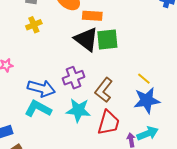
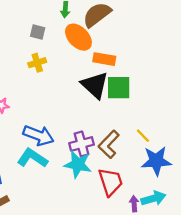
purple cross: (73, 78) -> (82, 144), moved
yellow line: (144, 79) -> (143, 136), moved
red trapezoid: (108, 123) -> (111, 182), turned -40

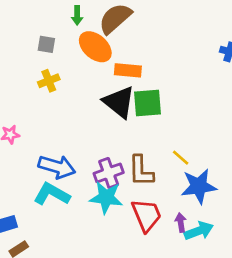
brown L-shape: (109, 144) -> (141, 171), turned -40
purple arrow: (134, 204) -> (181, 223), moved

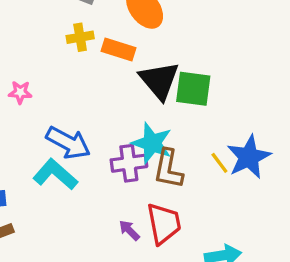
orange rectangle: (128, 70) -> (119, 49), moved
blue star: (199, 186) -> (249, 157), moved, turned -30
cyan star: (106, 197) -> (152, 143), moved
purple arrow: (181, 223) -> (129, 230), moved, turned -48

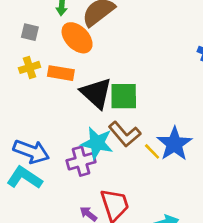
brown L-shape: (168, 169) -> (125, 134), moved, turned -44

